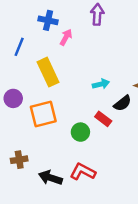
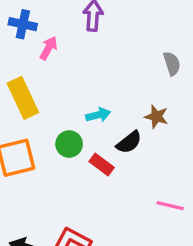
green circle: (80, 132) -> (69, 144), moved

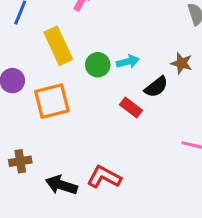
green circle: (69, 144) -> (98, 65), moved

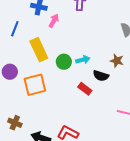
black semicircle: (156, 87) -> (101, 76), turned 56
brown cross: (20, 161) -> (15, 123), turned 32

